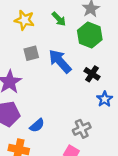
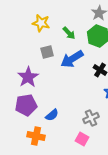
green arrow: (59, 19) -> (69, 33), moved
blue arrow: (60, 61) -> (72, 59), turned -80

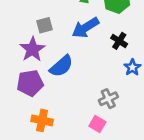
gray square: (47, 52) -> (44, 25), moved
blue semicircle: (52, 115) -> (61, 66), moved, size x1.5

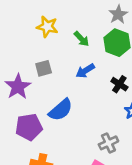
blue arrow: (85, 28) -> (85, 71), size x0.7
purple star: (32, 49) -> (18, 87), moved

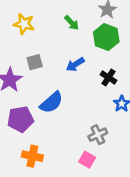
yellow star: (47, 27) -> (24, 24), moved
green arrow: (81, 39) -> (72, 23), moved

